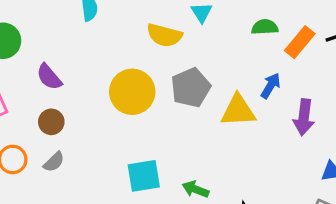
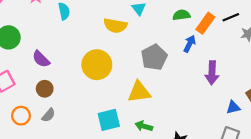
blue arrow: (270, 86) -> (190, 44), moved
gray pentagon: (191, 88) -> (154, 57), moved
yellow triangle: (238, 111) -> (139, 92), moved

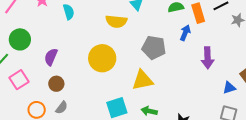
orange rectangle: (205, 23) -> (198, 13), turned -48
gray pentagon: (154, 57) -> (154, 48), turned -30
purple semicircle: (41, 59) -> (51, 57), turned 72

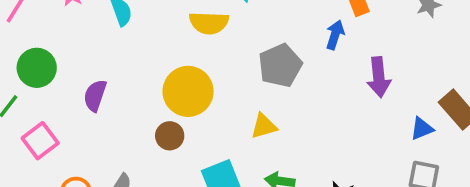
gray pentagon: (154, 48) -> (280, 65), turned -30
yellow triangle: (142, 80) -> (264, 126), size x0.7
brown circle: (56, 84) -> (170, 136), moved

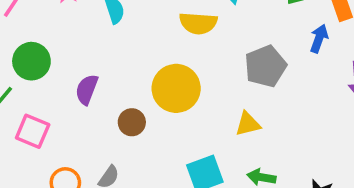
brown circle: (170, 136) -> (132, 122), moved
pink square: (40, 141) -> (33, 131), turned -32

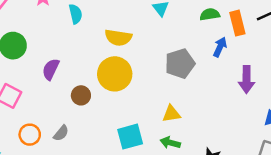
yellow semicircle: (198, 23) -> (118, 38), moved
yellow triangle: (248, 124) -> (171, 114), moved

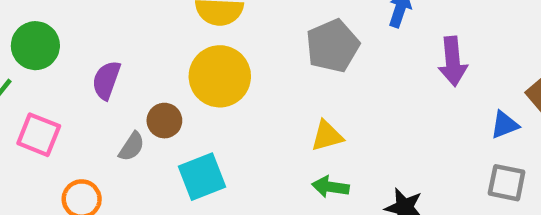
gray semicircle: (61, 133) -> (132, 147), moved
cyan square: (130, 137) -> (202, 177), moved

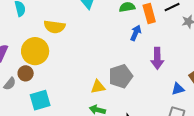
gray pentagon: (333, 46) -> (121, 76), moved
yellow circle: (220, 76) -> (35, 51), moved

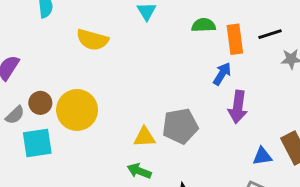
blue arrow: (136, 33) -> (222, 74), moved
yellow circle: (35, 51) -> (77, 110), moved
cyan square: (40, 100) -> (37, 143), moved

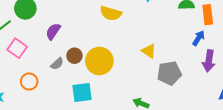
yellow triangle: (144, 137) -> (149, 51), moved, turned 35
cyan square: (37, 143) -> (82, 92), moved

